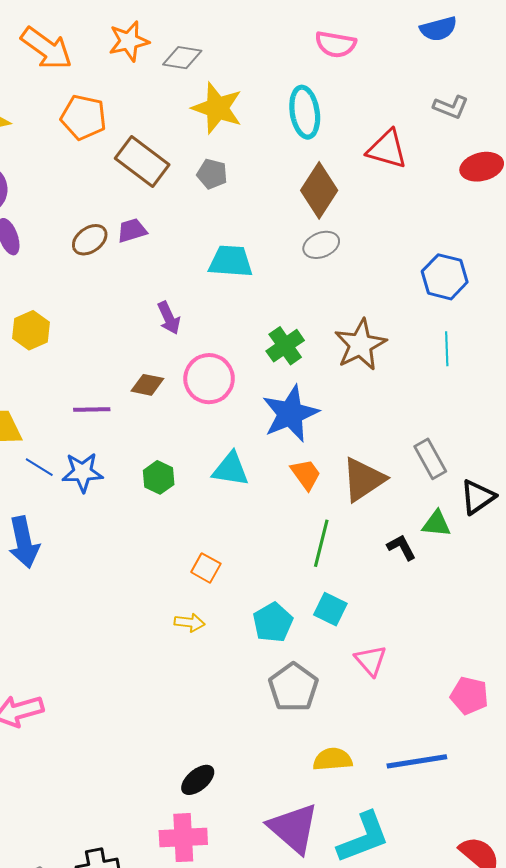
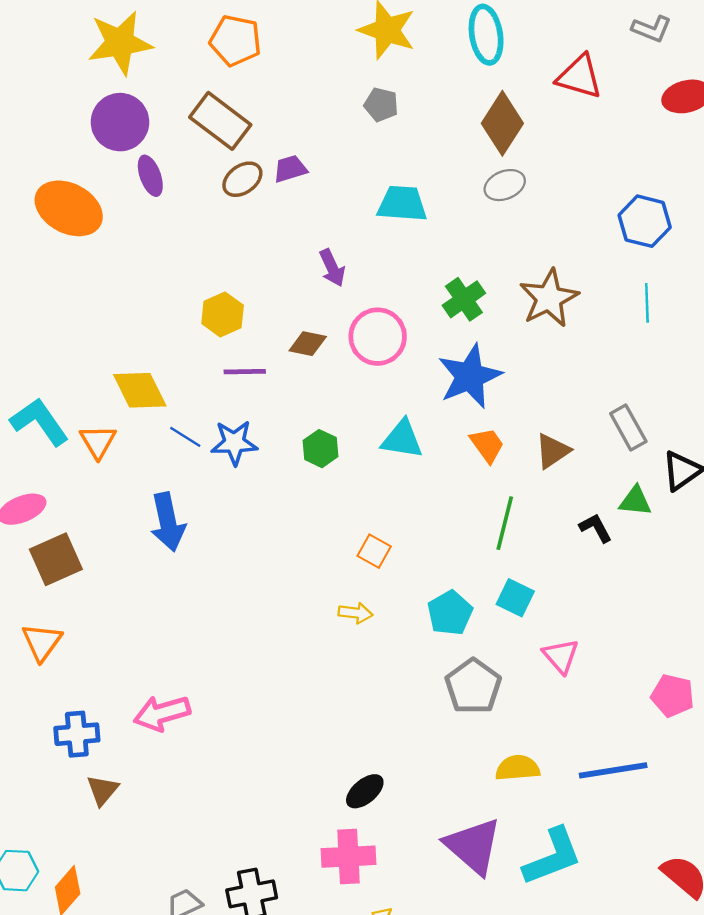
brown rectangle: (142, 162) -> (220, 121), moved
yellow hexagon: (31, 330) -> (223, 314), moved
brown triangle: (363, 479) -> (553, 451), size x0.7

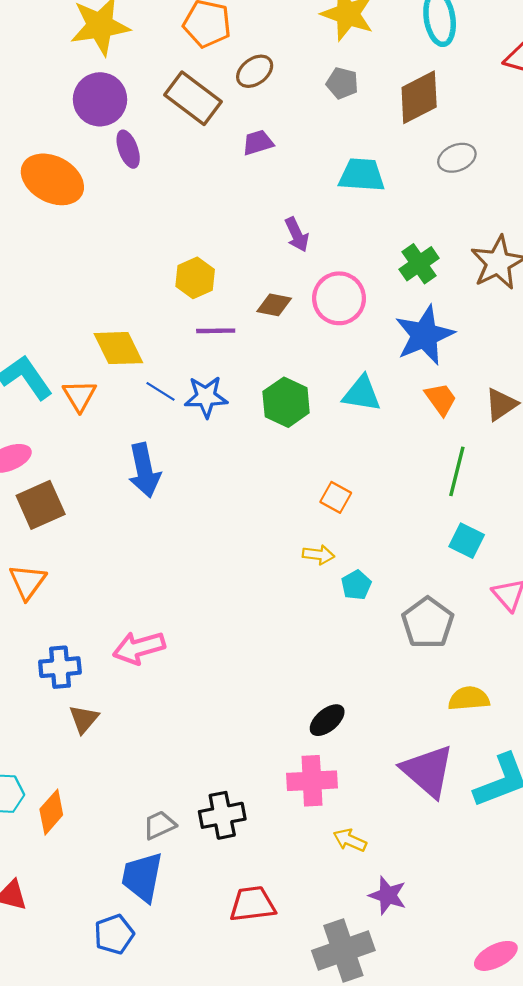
brown diamond: (502, 123) -> (419, 97), moved, turned 30
brown ellipse: (242, 179) -> (255, 71), moved
green hexagon: (321, 449) -> (286, 402), size x1.4
cyan pentagon: (450, 613) -> (356, 585), moved, size x0.7

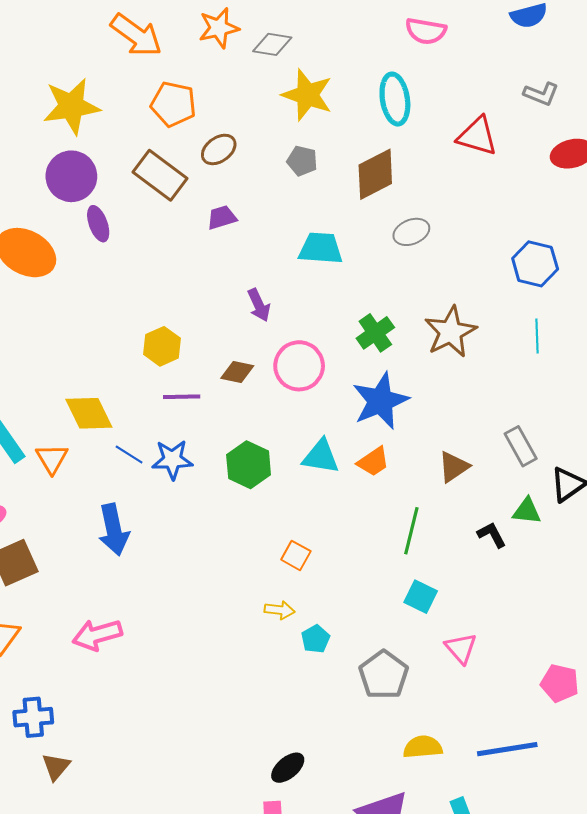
orange trapezoid: (441, 399) -> (373, 462), moved, turned 92
pink arrow: (139, 648) -> (97, 635), moved

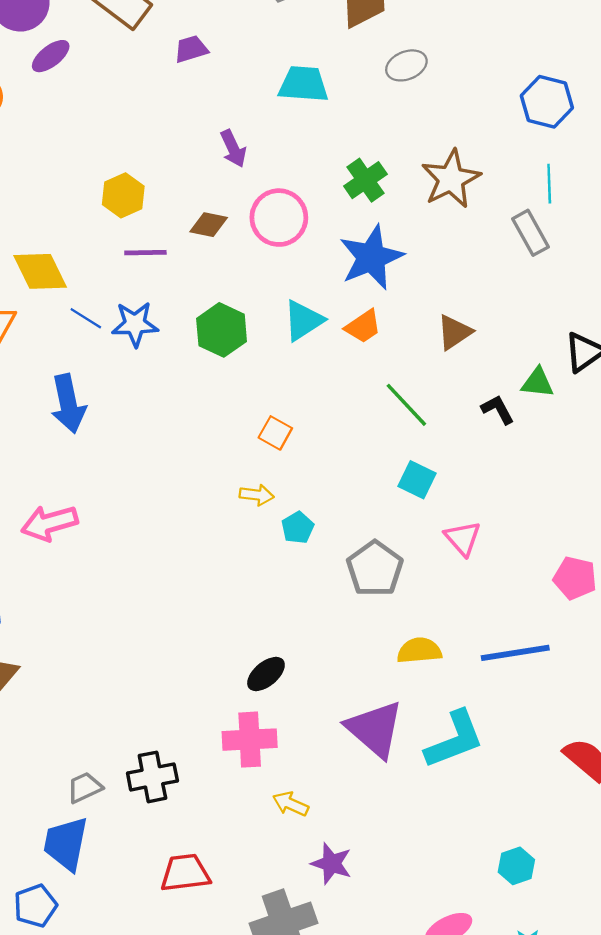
purple ellipse: (98, 224) -> (51, 56), turned 72
gray rectangle: (521, 446) -> (530, 233), moved
cyan triangle: (321, 457) -> (303, 321), turned -42
green line: (411, 531) -> (406, 405), turned -57

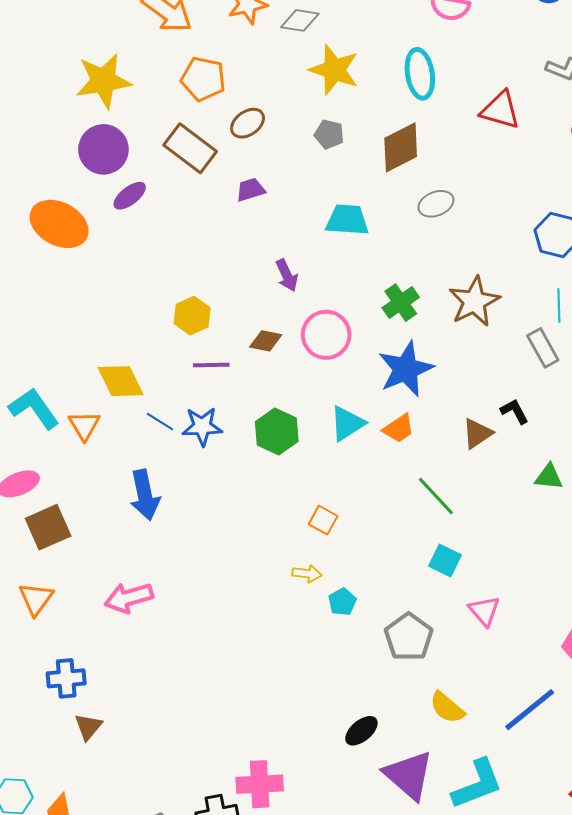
black L-shape: (498, 409) -> (515, 411), moved
yellow semicircle: (419, 651) -> (447, 708), turned -135
blue line: (515, 653) -> (530, 710), turned -30
black ellipse: (266, 674) -> (361, 731), moved
pink cross: (250, 740) -> (260, 784), moved

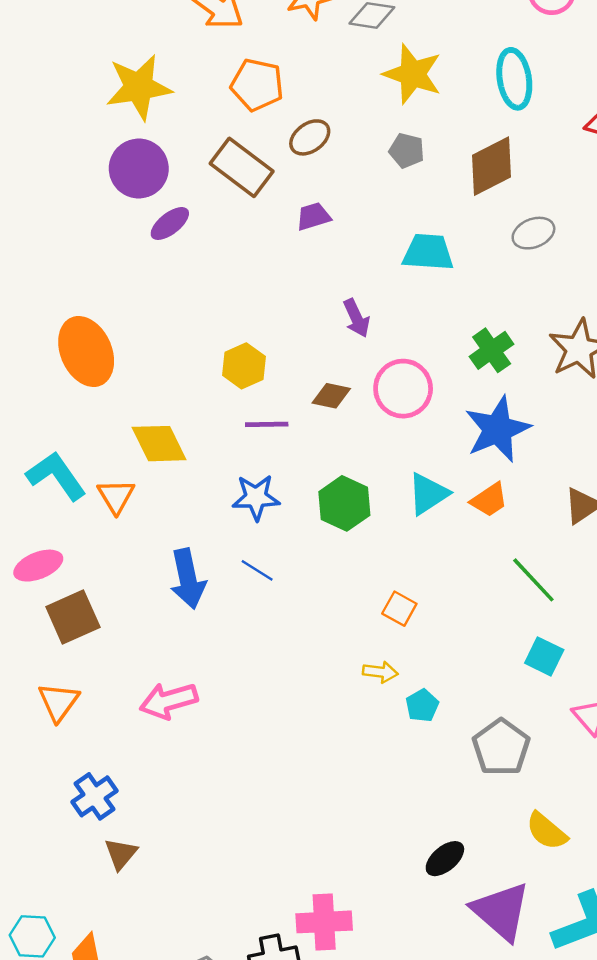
orange ellipse: (59, 224) -> (86, 351), moved, turned 38
blue line: (160, 421) -> (257, 570), moved
blue cross: (66, 678) -> (94, 796), turned -30

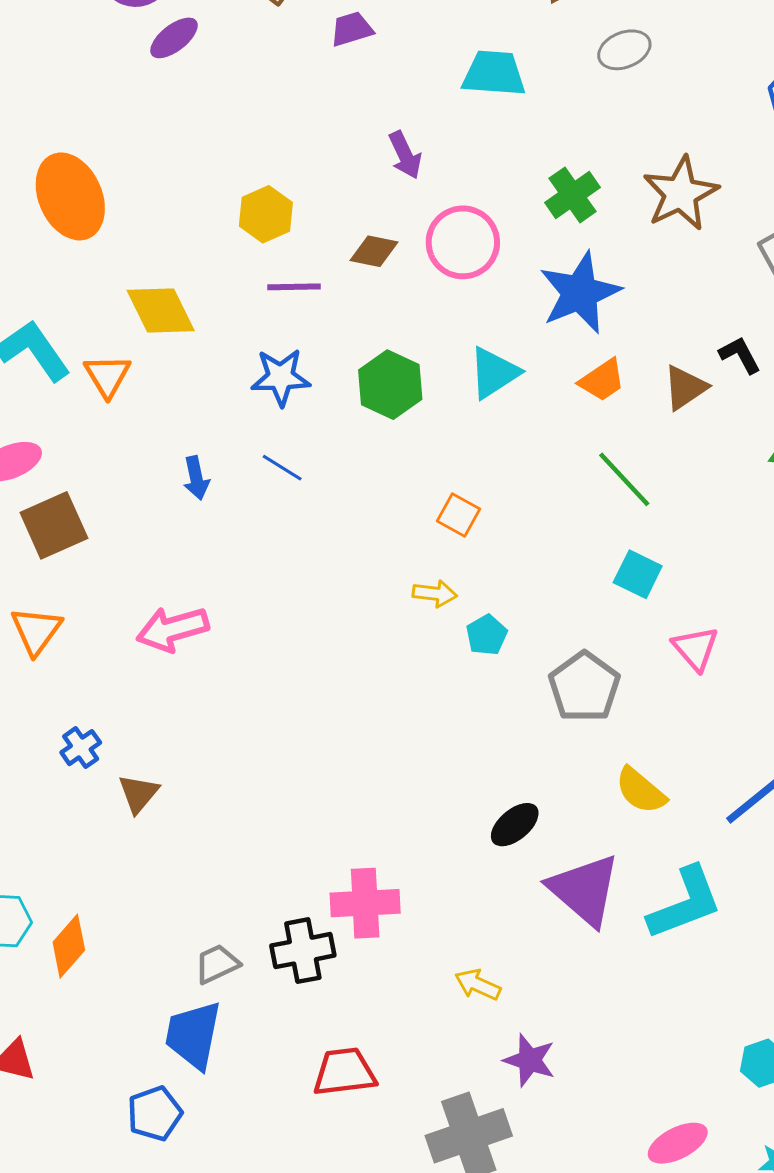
orange trapezoid: (489, 500) -> (602, 380), moved
blue arrow: (188, 579) -> (196, 478), size x0.6
blue cross: (94, 796) -> (81, 748), size x0.7
brown triangle: (121, 854) -> (138, 794), moved

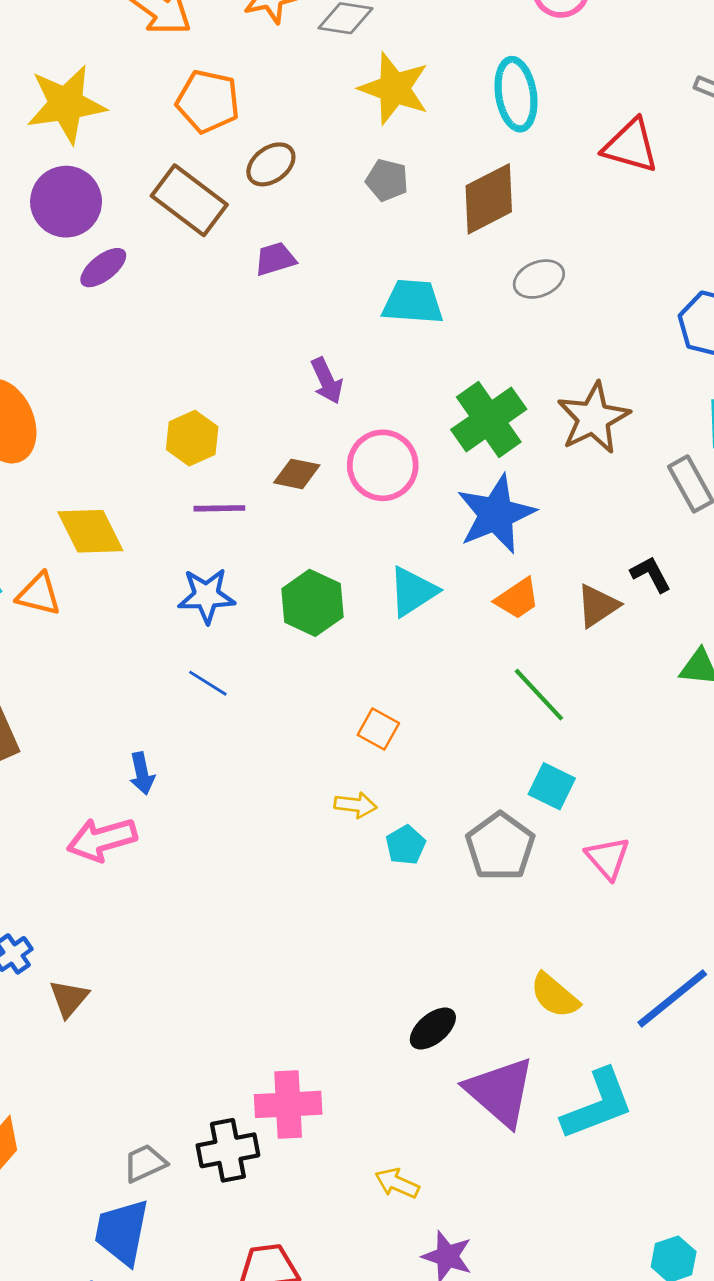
green cross: (572, 195) -> (489, 419), size x1.4
orange triangle: (107, 376) -> (39, 594), turned -45
blue arrow: (196, 478) -> (142, 773), moved
gray pentagon: (584, 687) -> (500, 847), moved

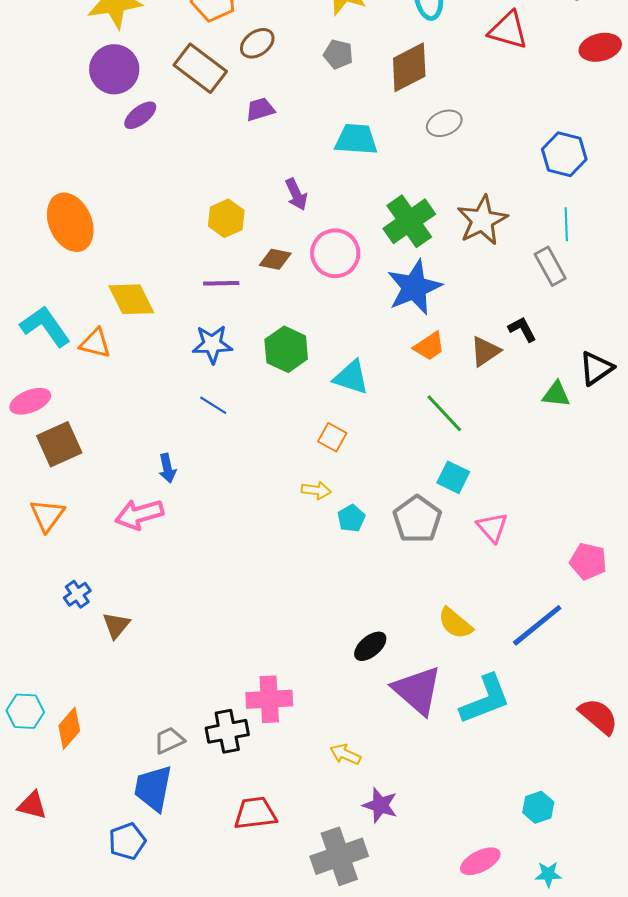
yellow hexagon: (192, 438) -> (226, 218), moved
cyan triangle: (413, 591) -> (351, 377), moved, turned 51

